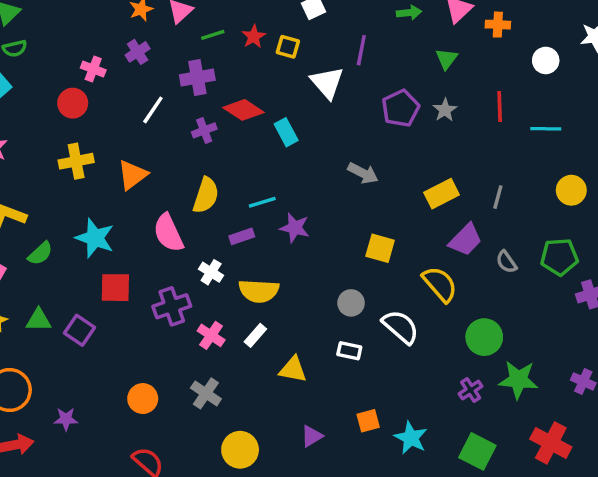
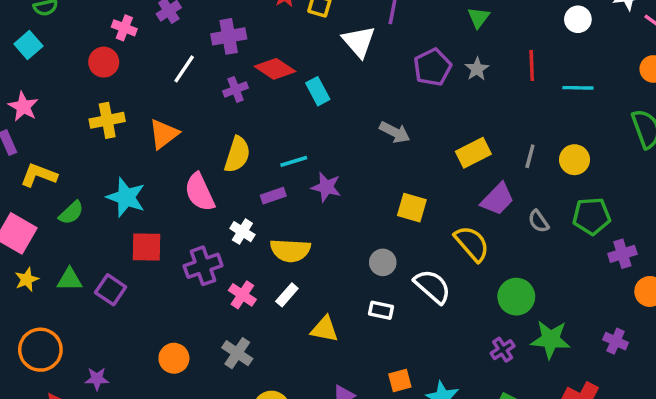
yellow circle: (571, 190) -> (574, 160), moved

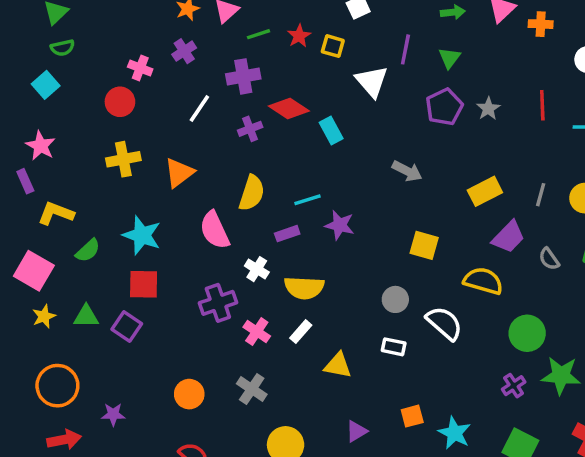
green triangle: (479, 18) -> (449, 58), moved
yellow semicircle: (472, 244) -> (483, 281), turned -33
red square: (147, 247) -> (144, 284), moved

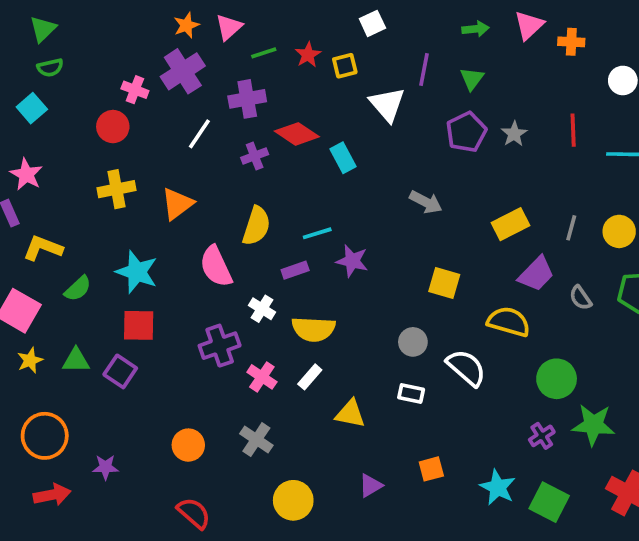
yellow square: (333, 46) -> (345, 66), turned -30
purple cross: (184, 51) -> (183, 71), size x1.6
cyan star: (454, 433) -> (498, 487), moved

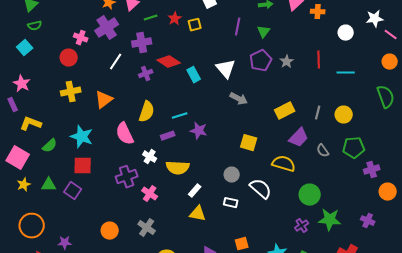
white triangle: (387, 104) -> (226, 69), moved
white rectangle: (310, 377) -> (195, 191), moved

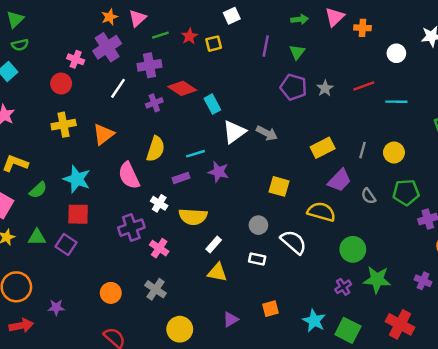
red line: (319, 60) -> (364, 86), turned 72
purple pentagon: (261, 61) -> (294, 87), turned -30
white triangle: (226, 69) -> (234, 132), moved, turned 35

